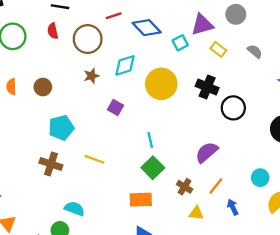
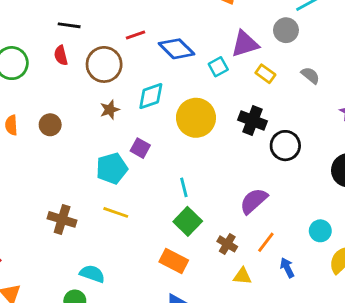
cyan pentagon: (61, 128) -> (112, 168), moved
orange rectangle: (141, 200) -> (174, 261), turned 30

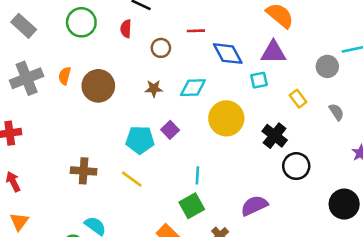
purple triangle: (245, 44) -> (273, 52), moved
brown circle: (104, 64) -> (161, 48), size x0.6
brown circle: (50, 125) -> (98, 86), size x1.6
brown cross: (62, 219) -> (84, 171), turned -30

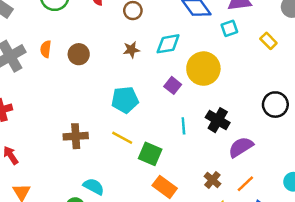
brown circle: (98, 86) -> (79, 54), size x0.7
purple square: (170, 130) -> (173, 85), moved
black cross: (275, 136) -> (218, 120), moved
green square: (192, 206) -> (150, 154), moved, turned -30

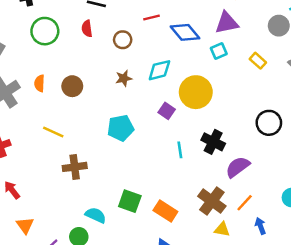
yellow line: (122, 138) -> (53, 132), moved
green square: (150, 154) -> (130, 201), moved
brown cross: (212, 180) -> (212, 201), size x1.6

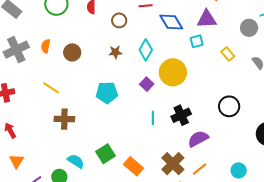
cyan diamond: (159, 70) -> (146, 50), turned -55
black cross: (213, 142) -> (181, 115), turned 30
green square: (130, 201) -> (106, 154), turned 30

